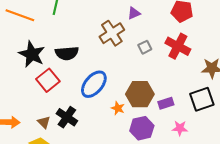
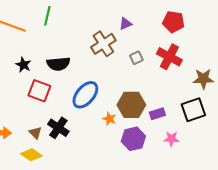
black star: (32, 54) -> (23, 65), size x0.6
red square: (48, 80) -> (39, 91), turned -30

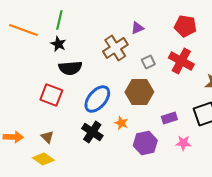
black star: (23, 65) -> (58, 44), moved
brown hexagon: (131, 105) -> (139, 92), moved
black cross: (58, 128) -> (92, 132), moved

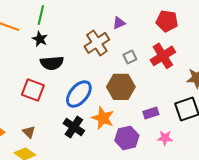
red cross: (181, 61) -> (163, 56), turned 30
orange star: (121, 123) -> (103, 118), size x1.6

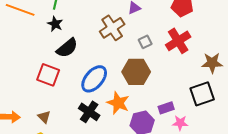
black semicircle: (52, 63) -> (67, 48), turned -35
purple rectangle: (151, 113) -> (166, 108), moved

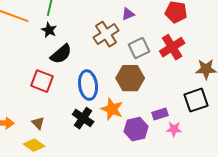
gray square: (145, 42) -> (139, 48), size x1.5
blue ellipse: (94, 79) -> (88, 85), turned -48

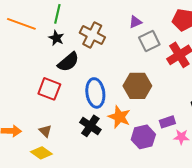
brown cross: (106, 34) -> (92, 35), moved, turned -30
gray square: (139, 48) -> (149, 41), moved

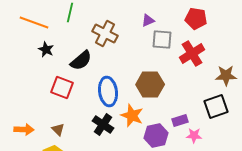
black star: (56, 38) -> (46, 50), moved
gray square: (149, 41) -> (162, 40), turned 30

